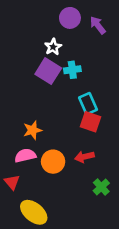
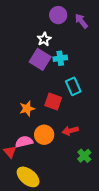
red square: (90, 122) -> (53, 102), moved
pink semicircle: (25, 156) -> (24, 142), moved

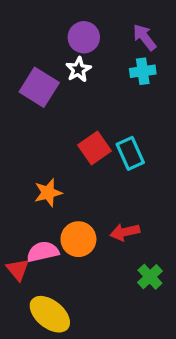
purple circle: (58, 15) -> (84, 37), moved
cyan cross: (60, 58) -> (143, 71), moved
purple square: (40, 59) -> (39, 87), moved
red square: (53, 102) -> (95, 148), moved, turned 36

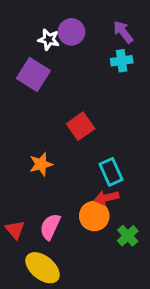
white star: (78, 69) -> (49, 40), moved, turned -30
cyan rectangle: (130, 153) -> (111, 172), moved
orange circle: (78, 239) -> (94, 216), moved
pink semicircle: (43, 252) -> (50, 227), moved, turned -52

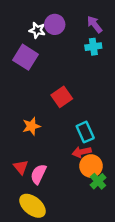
orange circle: (94, 216) -> (91, 166), moved
red triangle: (15, 230) -> (21, 167), moved

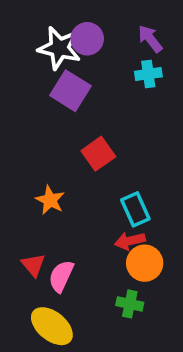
white star: (37, 30) -> (59, 48), size x1.6
purple square: (26, 57) -> (70, 91), moved
orange star: (31, 126) -> (50, 200), turned -30
green cross: (98, 181) -> (130, 304), moved, turned -35

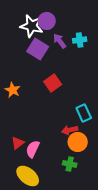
purple arrow: (150, 39) -> (60, 41), moved
orange star: (50, 200) -> (13, 90), moved
cyan rectangle: (135, 209) -> (84, 113), moved
red triangle: (33, 265) -> (18, 143), turned 32

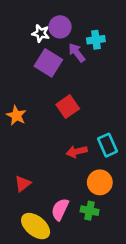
white star: (32, 26) -> (41, 33), size x0.6
cyan cross: (80, 40) -> (96, 40), moved
red arrow: (70, 130) -> (77, 152), moved
pink semicircle: (33, 149) -> (60, 209), moved

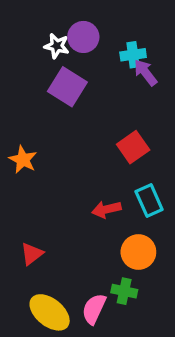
purple arrow: (77, 53) -> (146, 73), moved
red square: (68, 107) -> (133, 147), moved
pink semicircle: (60, 209) -> (94, 309), moved

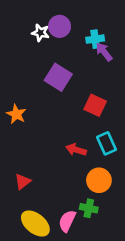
purple square: (67, 87) -> (58, 77), moved
red square: (133, 147) -> (95, 105), turned -30
red arrow: (106, 209) -> (76, 150), turned 30

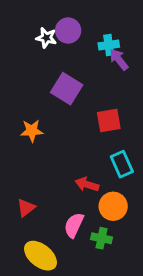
red square: (95, 105) -> (109, 121), turned -35
orange star: (16, 114) -> (32, 131), moved, turned -30
red arrow: (76, 150) -> (87, 184), moved
pink semicircle: (67, 221) -> (74, 225), moved

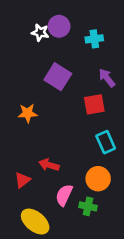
purple arrow: (119, 60) -> (107, 78), moved
red arrow: (87, 184) -> (49, 165), moved

